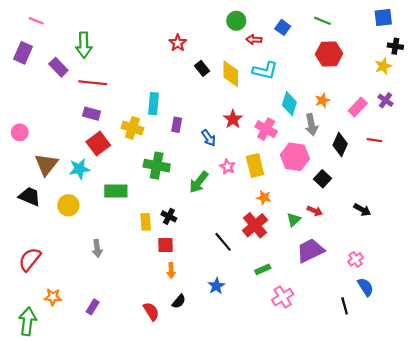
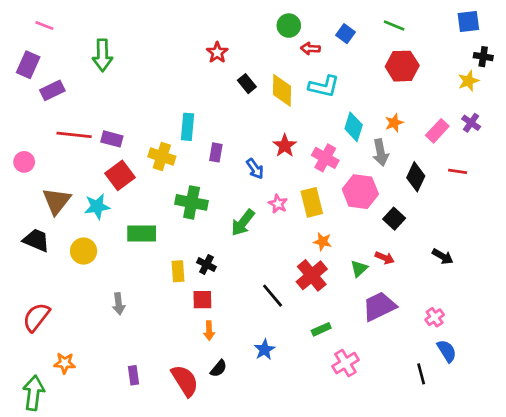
purple rectangle: (58, 67) -> (52, 90), moved, turned -72
red line: (93, 83) -> (74, 135), moved
purple rectangle: (93, 307) -> (133, 375), moved, turned -40
red semicircle: (151, 311) -> (185, 381), size x1.4

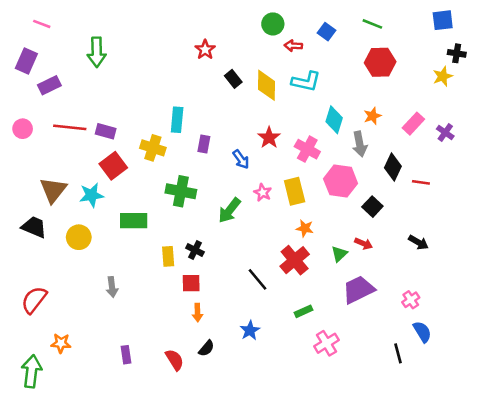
purple cross: (471, 123) -> (445, 133), moved
pink circle: (24, 162) -> (23, 129), moved
red line: (458, 171) -> (421, 182), moved
red semicircle: (185, 381) -> (175, 360), size x0.7

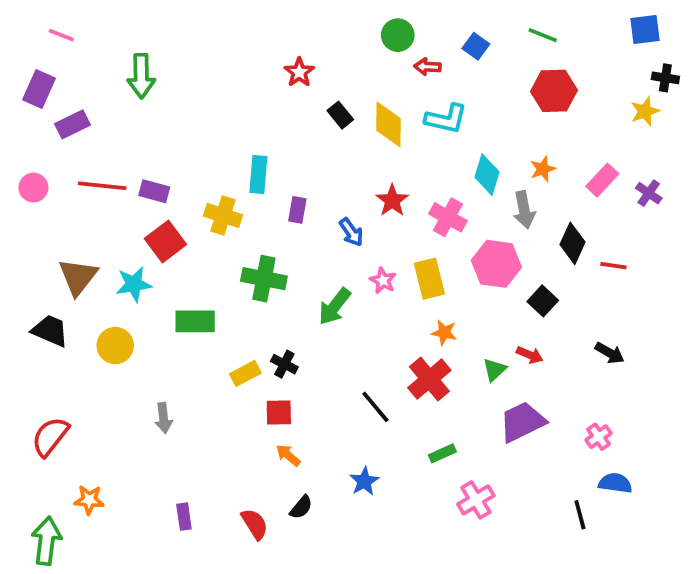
yellow rectangle: (168, 256) -> (245, 373), turned 66
orange arrow: (198, 313) -> (288, 455), turned 132
blue semicircle: (422, 332) -> (615, 483), turned -50

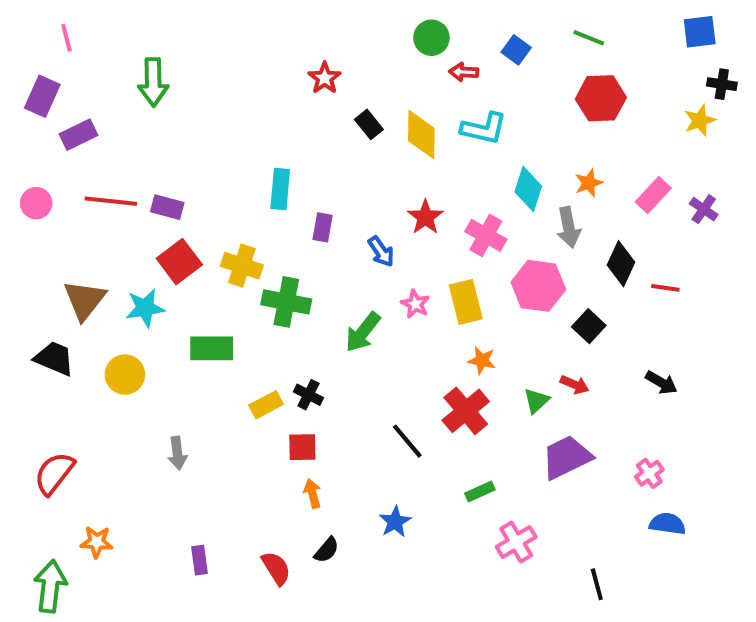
pink line: (61, 35) -> (66, 38), turned 55
yellow cross: (223, 215) -> (242, 266), moved
orange arrow: (288, 455) -> (312, 494), turned 35
black line: (580, 515) -> (597, 584), moved

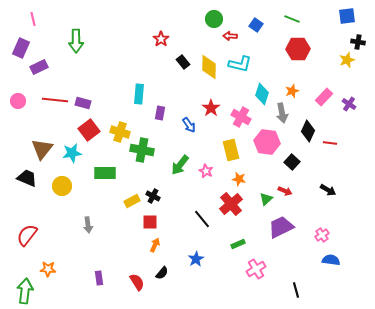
pink star: (415, 304) -> (206, 171), moved
orange arrow: (312, 494) -> (155, 245), turned 40

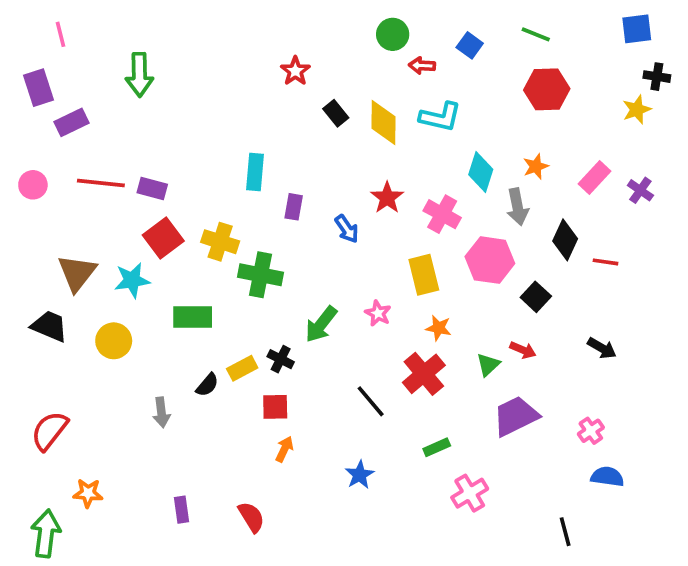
purple rectangle: (21, 48) -> (38, 88), turned -42
green arrow: (180, 165) -> (321, 324), moved
black semicircle: (162, 273) -> (207, 385), moved
black line: (296, 290) -> (565, 532), moved

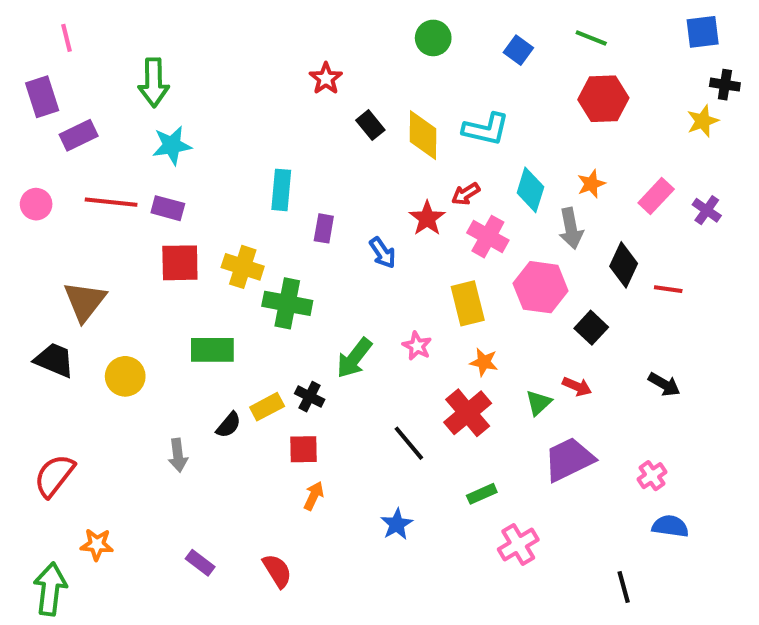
red arrow: (422, 66) -> (466, 194), moved, turned -35
red square: (163, 238) -> (180, 263), turned 36
cyan star: (132, 280) -> (172, 145), moved
purple rectangle: (182, 510) -> (200, 563), turned -45

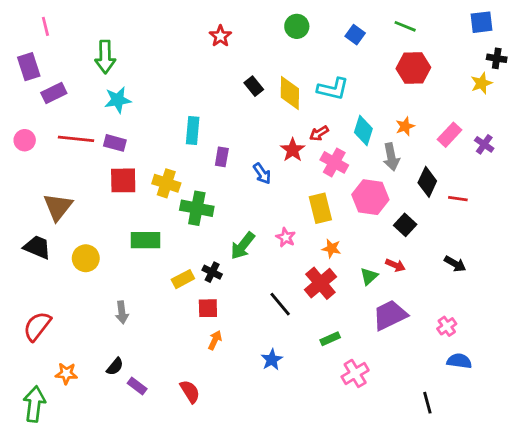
red star: (326, 78) -> (220, 36), moved
black semicircle: (229, 425) -> (115, 367), moved

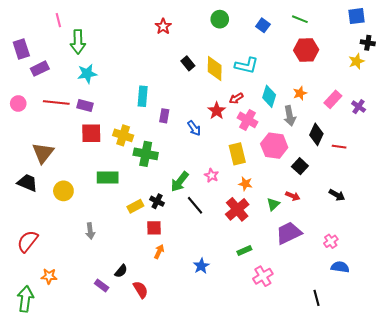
pink line: (45, 26) -> (58, 20), moved
black line: (280, 304) -> (195, 205), moved
black semicircle: (115, 367) -> (121, 271), moved

